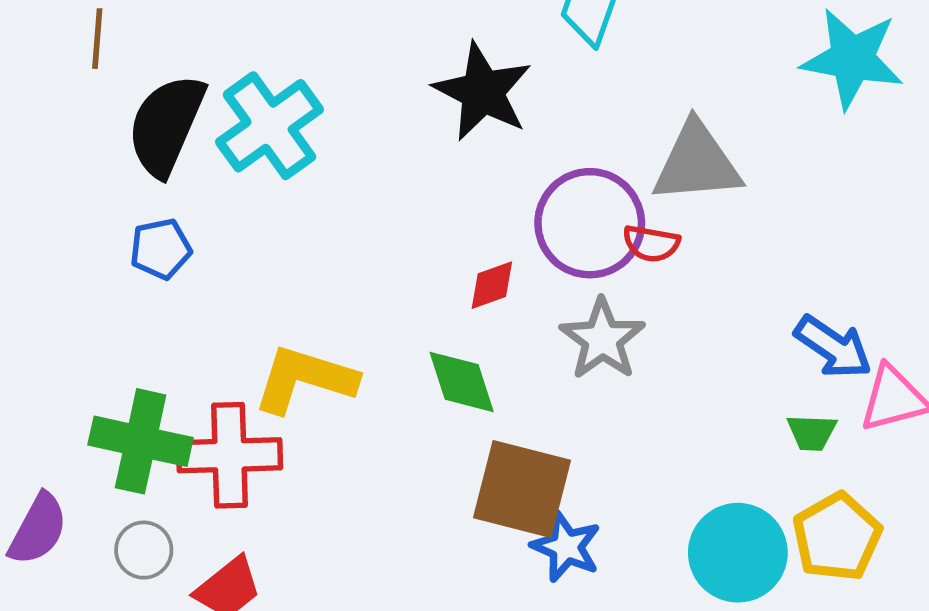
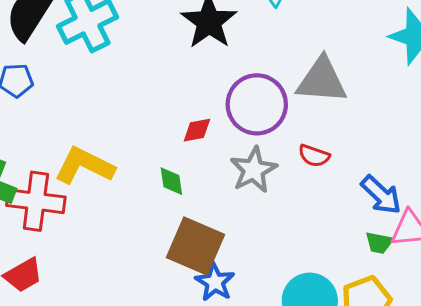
red semicircle: (651, 244) -> (314, 156), moved
green diamond: (462, 382) -> (171, 181), size x0.7
green trapezoid: (812, 432) -> (379, 243), moved

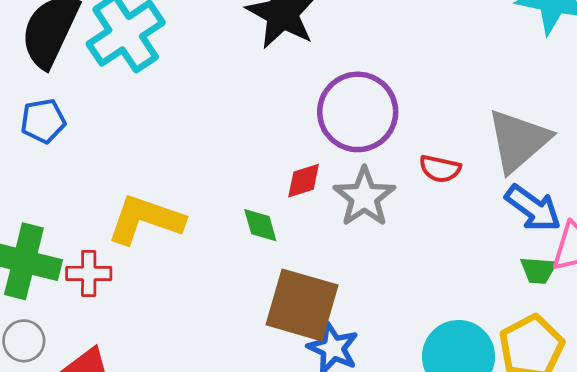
gray triangle: (322, 80) -> (518, 141), moved, turned -38
red diamond: (197, 130) -> (304, 181), moved
red cross: (36, 201) -> (89, 273), size x0.6

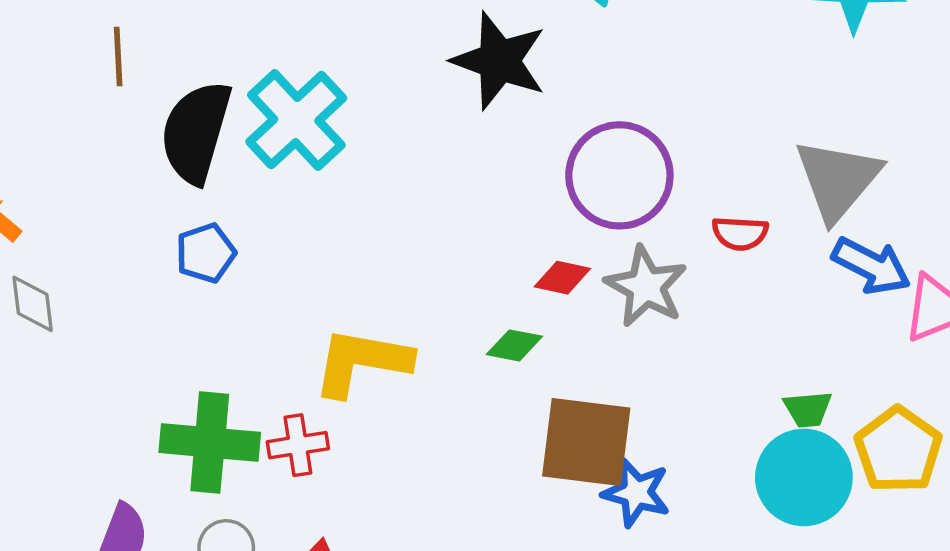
red diamond: (304, 181) -> (562, 278), turned 39
green diamond: (260, 225) -> (514, 345), turned -54
green trapezoid: (538, 270) -> (808, 409), moved

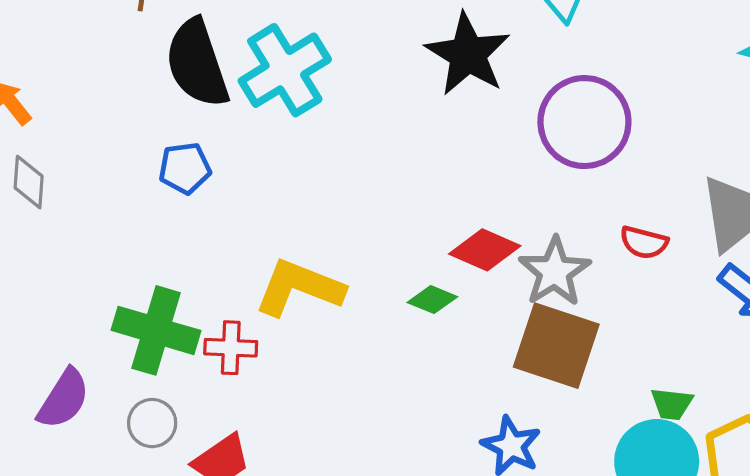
black semicircle: (196, 132) -> (197, 63), turned -46
purple circle: (619, 175) -> (584, 122), moved
red diamond: (562, 278) -> (485, 250), size x1.4
brown square: (586, 442) -> (556, 346), moved

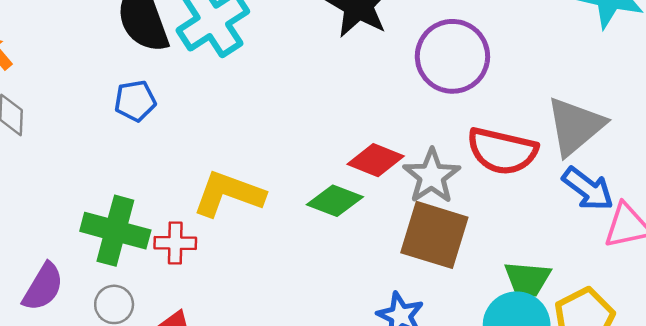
red semicircle: (644, 242) -> (502, 151), size x1.8
green diamond: (432, 300) -> (335, 201), size x1.4
green trapezoid: (672, 404) -> (527, 279), size x1.4

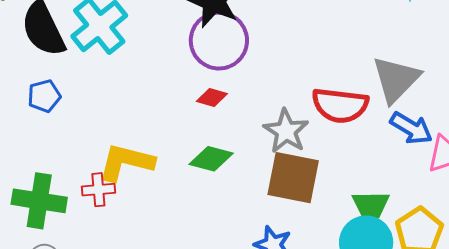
purple circle: (452, 56) -> (219, 41), moved
red diamond: (376, 160) -> (212, 97), moved, size x0.7
red cross: (175, 243) -> (98, 190), moved

